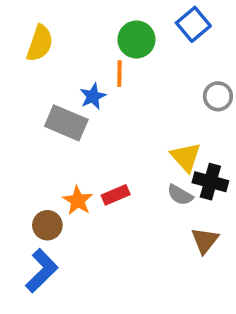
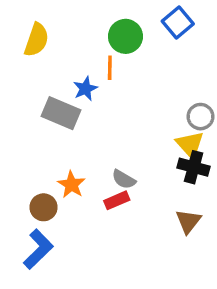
gray circle: (218, 96) -> (200, 117), moved
yellow triangle: (186, 157) -> (190, 144), moved
red rectangle: (116, 195) -> (117, 200), moved
gray semicircle: (180, 195) -> (124, 179), moved

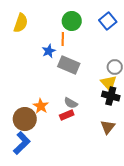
blue square: (178, 22) -> (108, 21), moved
gray rectangle: (61, 113) -> (69, 65), moved
brown circle: (44, 207) -> (25, 119), size x1.5

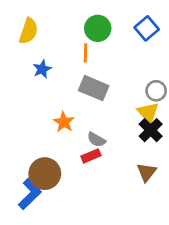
blue star: (49, 51) -> (42, 69), moved
black cross: (111, 96) -> (151, 130), turned 30
orange star: (41, 106) -> (64, 122), moved
brown circle: (25, 119) -> (45, 174), moved

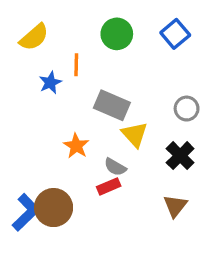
yellow semicircle: (28, 31) -> (34, 37), turned 30
orange line: (86, 53) -> (76, 65), moved
yellow triangle: (148, 112) -> (135, 134), moved
blue L-shape: (30, 194) -> (26, 212), moved

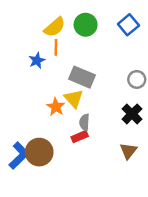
yellow semicircle: (34, 37) -> (55, 27), moved
yellow triangle: (135, 134) -> (74, 98), moved
gray semicircle: (115, 167) -> (84, 122), turned 63

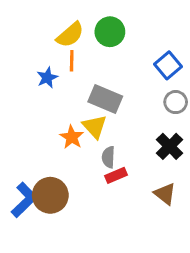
blue square: (128, 25) -> (168, 65), moved
red rectangle: (80, 137) -> (116, 175), moved
brown triangle: (128, 151) -> (165, 194), turned -30

